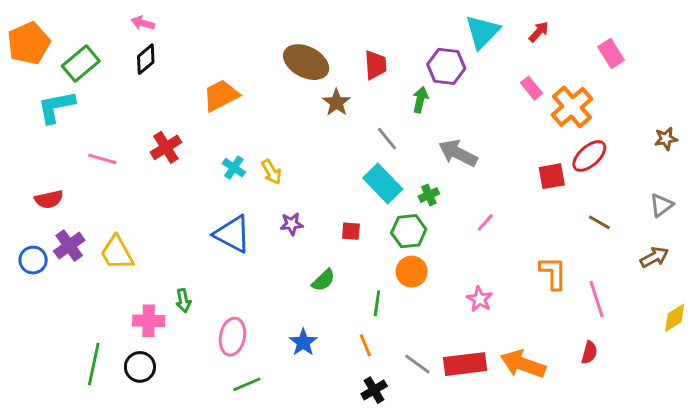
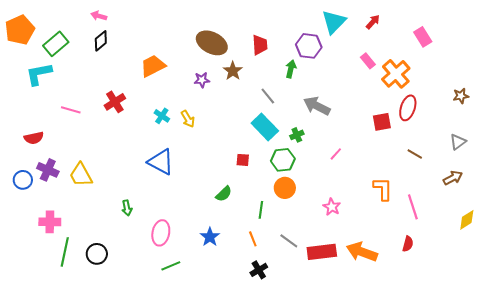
red ellipse: (589, 156) -> (408, 108), turned -30
purple star: (292, 224) -> (202, 80), moved
purple cross: (69, 246) -> (48, 170), turned -30
pink cross: (149, 321) -> (50, 222), moved
gray line: (417, 364) -> (289, 241), moved

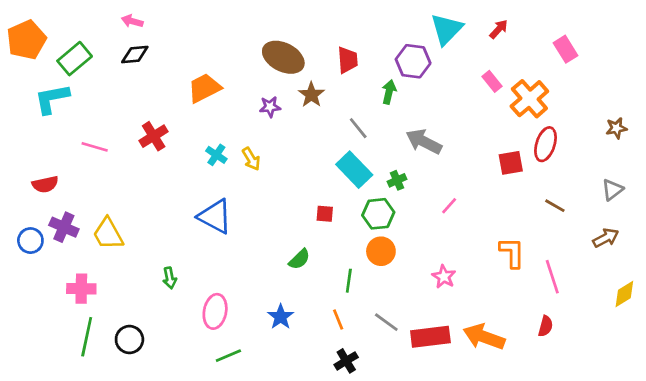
black diamond: (101, 41) -> (135, 55), turned 35
pink cross: (50, 222) -> (81, 289), moved

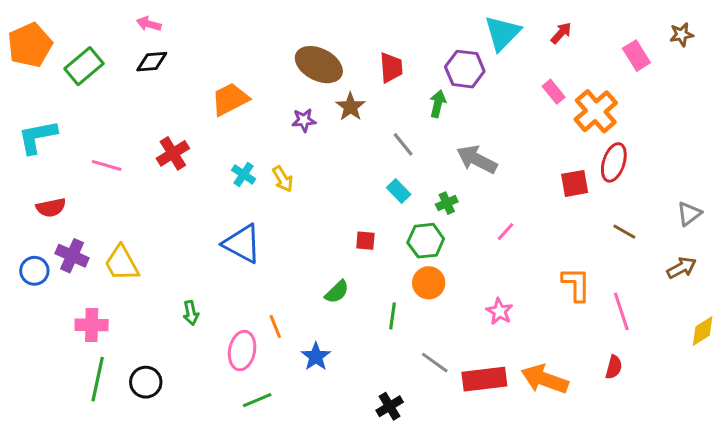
cyan L-shape: (52, 99) -> (37, 137), moved
brown star: (616, 128) -> (682, 34), moved
cyan rectangle: (354, 170) -> (399, 191), size x0.6
orange line: (338, 319) -> (275, 326), moved

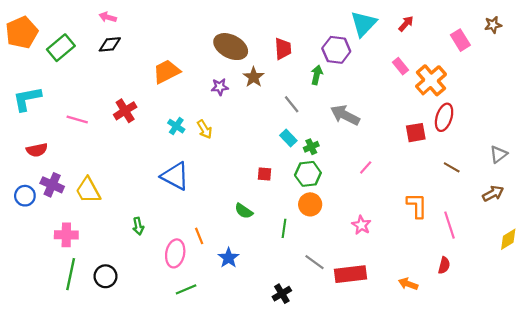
green cross: (447, 203) -> (311, 147), moved
green semicircle: (337, 292) -> (244, 211), turned 78
orange arrow: (545, 379) -> (408, 284), moved, size x0.6

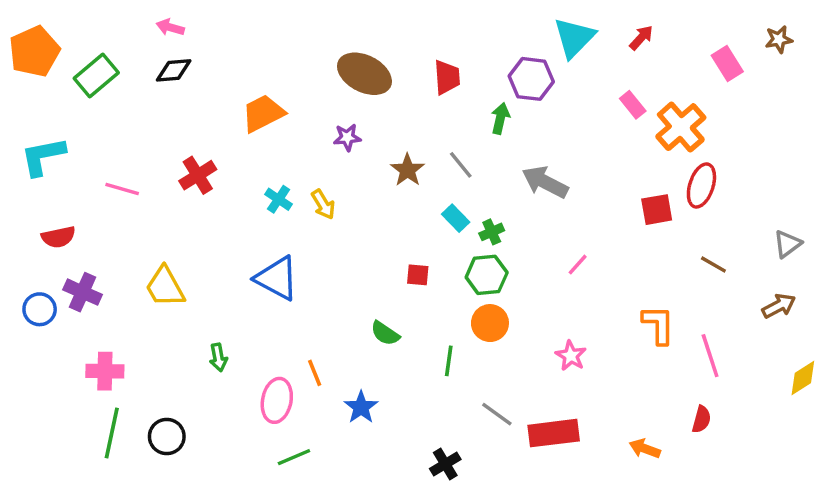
brown star: (254, 77) -> (407, 170), moved
yellow trapezoid: (88, 190) -> (165, 287), moved

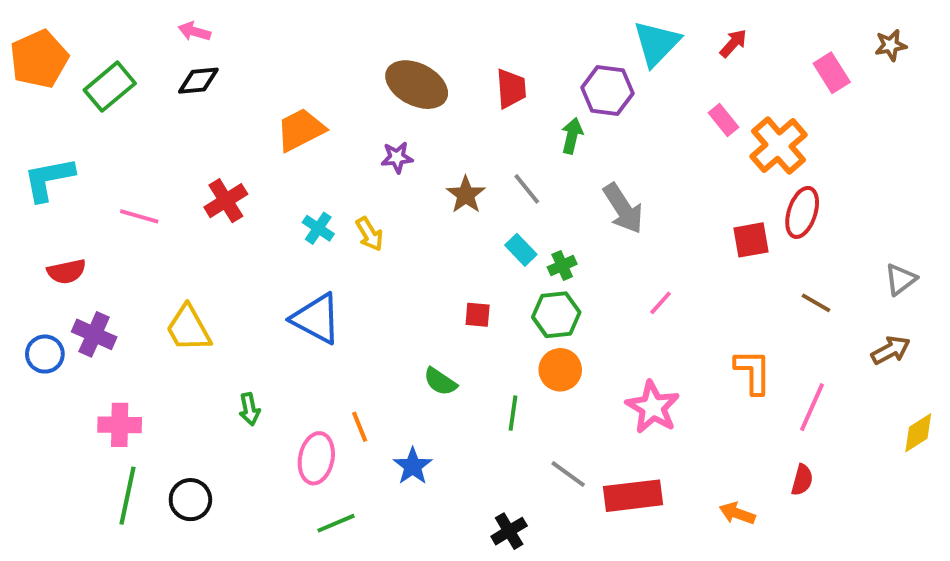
gray arrow: (545, 182) -> (623, 208), turned -150
pink star: (571, 356) -> (653, 407), size x1.5
pink line: (710, 356) -> (812, 407), turned 42

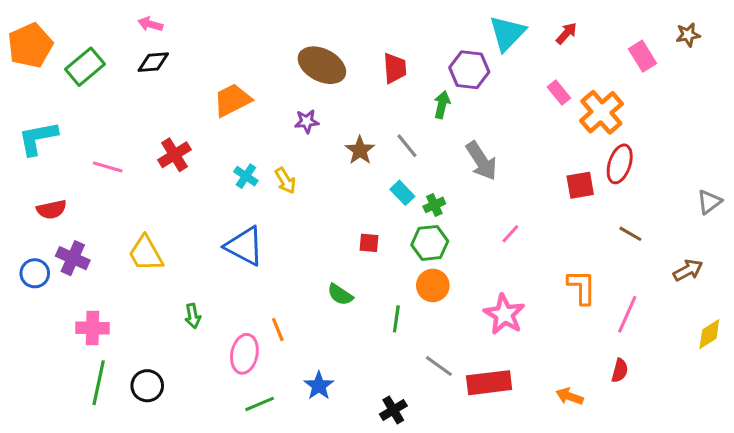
gray triangle: (900, 279) -> (709, 202), moved
blue star: (413, 466) -> (319, 386), moved

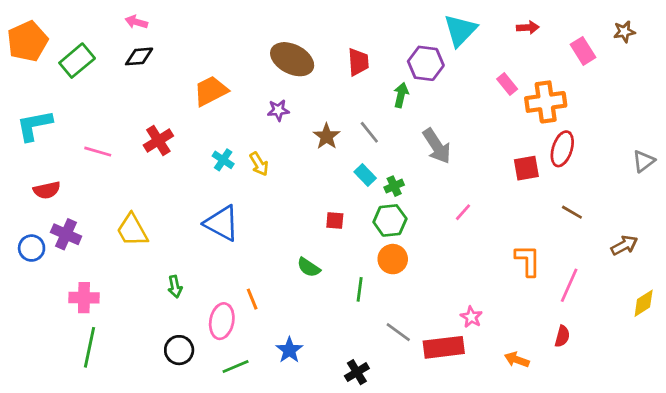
red arrow: (567, 33) -> (528, 27), moved, turned 45
orange cross: (601, 112) -> (546, 102), turned 33
gray triangle: (709, 202) -> (644, 161), moved
pink star: (504, 314) -> (471, 317), moved, size x0.6
black circle: (147, 386) -> (179, 350), moved

